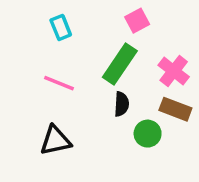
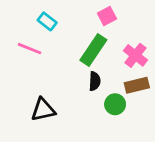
cyan rectangle: (61, 28) -> (47, 21), turned -30
pink line: (59, 83) -> (29, 49), moved
brown rectangle: (175, 109) -> (137, 85), turned -35

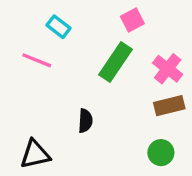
black semicircle: (95, 81) -> (85, 121), moved
green circle: (115, 104) -> (161, 153), moved
black triangle: (43, 110) -> (35, 154), moved

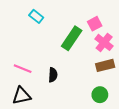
pink square: (132, 20) -> (95, 24), moved
pink line: (37, 60) -> (23, 69), moved

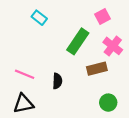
pink square: (95, 24) -> (103, 17), moved
brown rectangle: (105, 65) -> (97, 69), moved

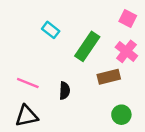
pink square: (103, 17) -> (128, 19), moved, turned -35
cyan rectangle: (39, 18) -> (51, 30), moved

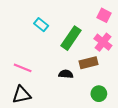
black semicircle: (64, 91) -> (66, 74), moved, turned -88

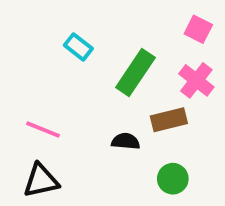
green circle: (99, 94) -> (173, 179), moved

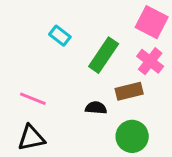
pink square: (198, 29) -> (152, 22), size x1.5
green circle: (173, 179) -> (132, 136), size x1.4

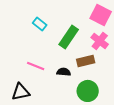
pink line: (33, 99) -> (36, 66), moved

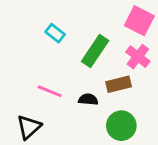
black triangle: (21, 92) -> (29, 127), turned -30

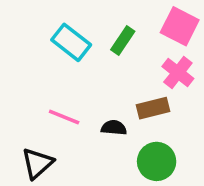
cyan rectangle: (55, 33) -> (71, 42), size x1.5
green rectangle: (95, 51) -> (123, 41), moved, size x0.7

